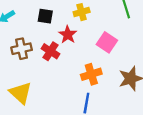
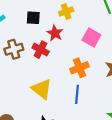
yellow triangle: (21, 93) -> (42, 89), moved

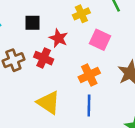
yellow cross: (66, 12) -> (81, 14), moved

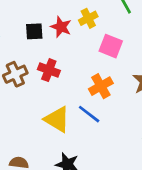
red star: (58, 38) -> (61, 27), moved
blue line: (89, 105) -> (89, 114), moved, turned -50

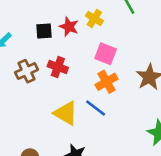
yellow cross: (88, 18) -> (94, 18), turned -30
pink square: (111, 46) -> (106, 54), moved

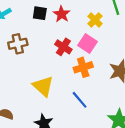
yellow cross: (94, 18) -> (95, 20), moved
red cross: (58, 67) -> (63, 47), moved
blue line: (96, 108) -> (80, 100), moved

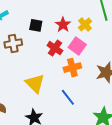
black square: (40, 13) -> (36, 25), moved
red star: (62, 14) -> (63, 25), moved

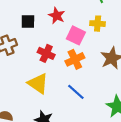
yellow cross: (85, 24) -> (98, 24), moved, turned -32
red cross: (55, 48) -> (46, 53), moved

